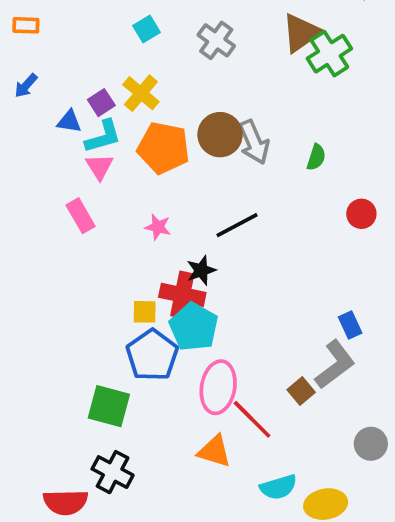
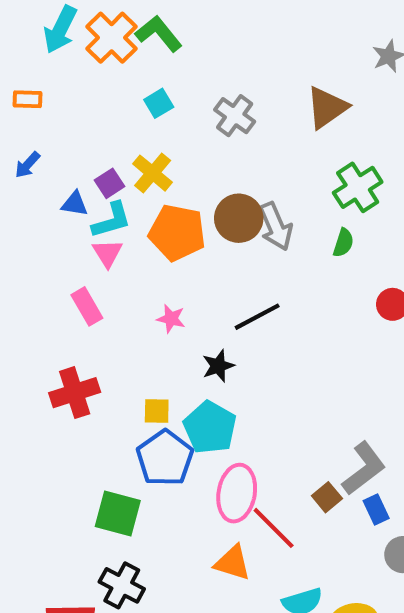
green cross: (329, 54) -> (358, 187), moved
red cross: (182, 295) -> (75, 393), moved, turned -30
blue rectangle: (350, 325) -> (376, 509), moved

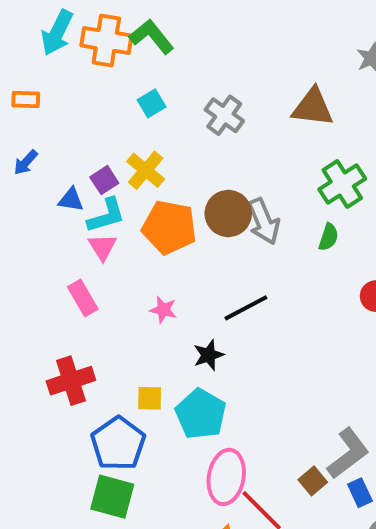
orange cross: (112, 38) -> (106, 40), turned -36
brown triangle: (327, 107) -> (313, 107), turned 42
blue pentagon: (165, 458) -> (118, 444), moved

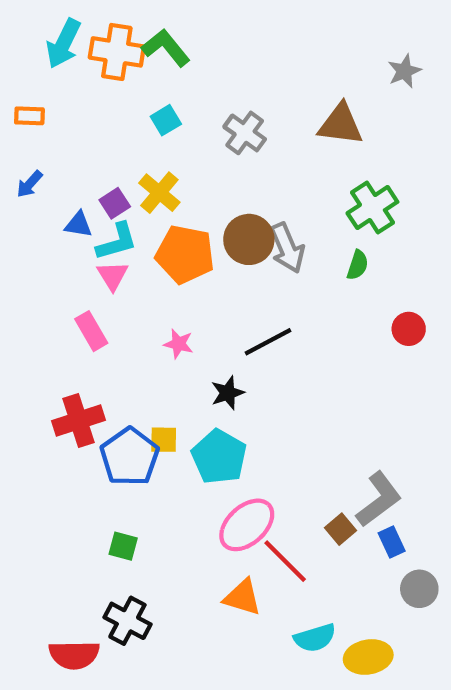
blue pentagon: (118, 444) -> (130, 457), moved
pink ellipse: (226, 477) -> (247, 525), turned 38
green square: (112, 497) -> (123, 546), size x0.6

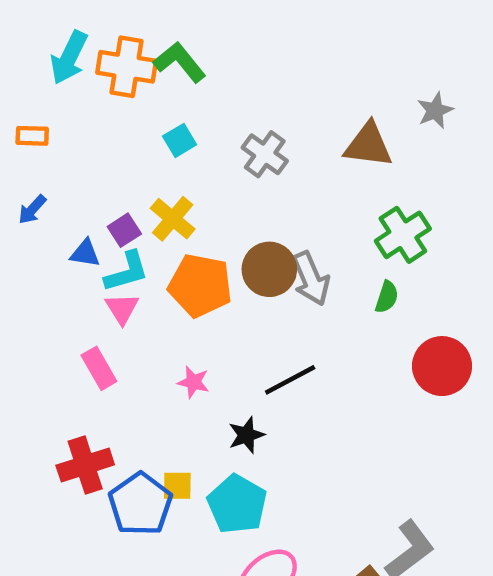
gray star: (404, 71) -> (435, 111), moved
red circle: (409, 329) -> (442, 366), size x1.6

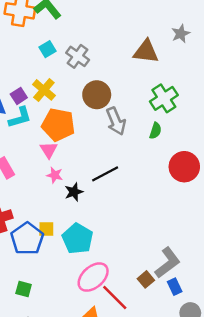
gray cross: (265, 154) -> (78, 56), moved
brown circle: (269, 269) -> (97, 95), moved
pink triangle: (122, 308) -> (49, 150), moved
black star: (246, 435) -> (74, 192), moved

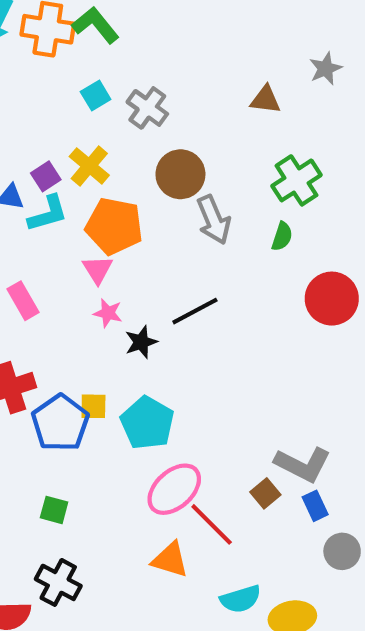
brown triangle: (146, 52) -> (265, 100), size x0.7
gray L-shape: (167, 263) -> (303, 464), turned 64

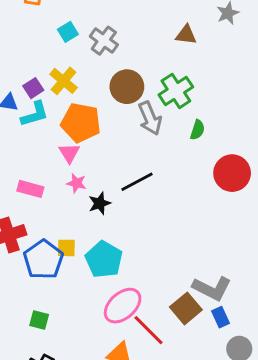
green cross: (297, 180) -> (176, 91), moved
pink rectangle: (23, 301) -> (30, 189), moved, turned -45
brown square: (265, 493) -> (186, 308), size x1.5

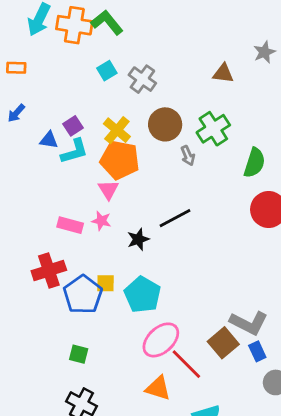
yellow cross: (64, 81) -> (117, 130), moved
gray arrow: (150, 118) -> (188, 156), size x0.6
green semicircle: (197, 130) -> (254, 163), moved, size x1.5
pink star: (76, 183) -> (101, 221), moved

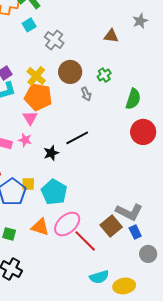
cyan square: (107, 71) -> (29, 25), moved
green cross: (213, 129) -> (104, 75), size x0.6
orange triangle: (158, 388) -> (40, 227), moved

